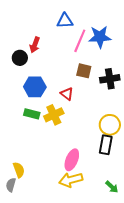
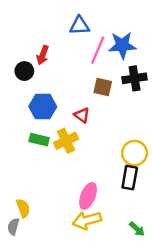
black cross: (110, 79) -> (135, 78), moved

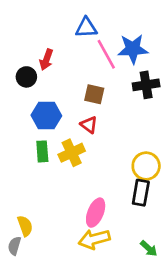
pink line: (98, 50) -> (106, 54), turned -52
brown square: (103, 87) -> (94, 94), moved
green rectangle: (39, 140) -> (42, 151), turned 72

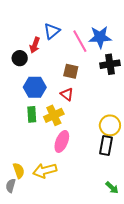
blue triangle: (86, 28) -> (52, 31), moved, turned -36
pink ellipse: (96, 213) -> (62, 141), moved
yellow arrow: (94, 239) -> (45, 171), moved

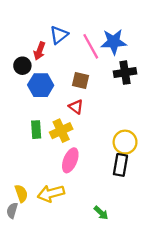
blue hexagon: (35, 87) -> (41, 85), moved
green arrow: (112, 188) -> (101, 213), moved

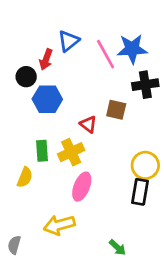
brown square: (81, 81) -> (116, 110), moved
yellow semicircle: (21, 193) -> (25, 177), moved, turned 42

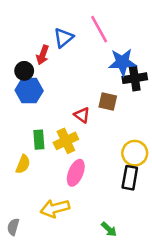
blue star: (132, 49) -> (122, 62), moved
pink line: (106, 54) -> (99, 29), moved
blue hexagon: (47, 99) -> (29, 91), moved

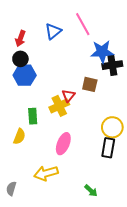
red arrow: (43, 55) -> (20, 38), moved
red triangle: (82, 115) -> (68, 96), turned 32
yellow cross: (66, 141) -> (59, 106), moved

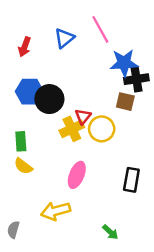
black circle: (20, 59) -> (49, 99), moved, size x1.5
brown square: (90, 84) -> (125, 102), moved
green rectangle: (33, 116) -> (21, 141), moved
yellow circle: (112, 127) -> (102, 129), moved
yellow semicircle: (19, 137) -> (23, 166), turned 105

